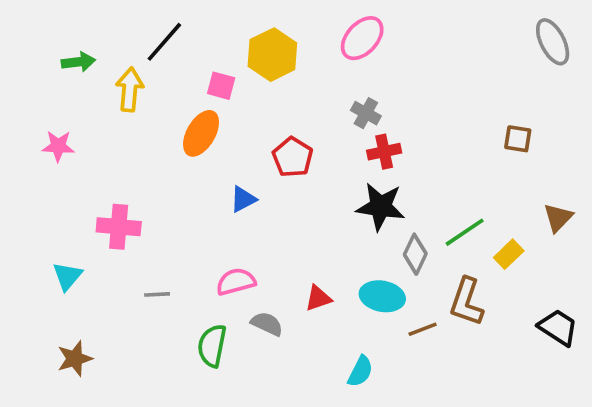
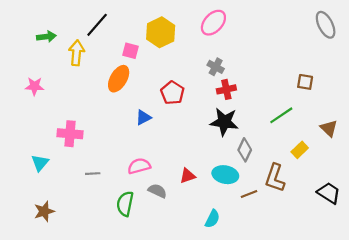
brown triangle: (558, 218) -> (329, 128), turned -30
green line: (465, 232) -> (281, 115), moved

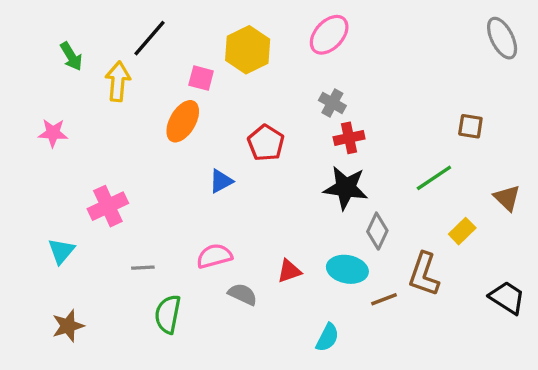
green arrow: (46, 37) -> (71, 56), turned 66
pink cross: (70, 134) -> (108, 206), turned -30
green semicircle: (125, 204) -> (168, 314), moved

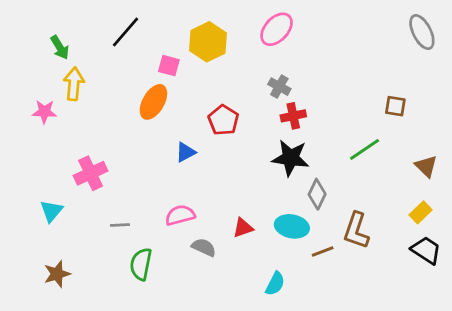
yellow arrow: (118, 81) -> (74, 84), moved
yellow rectangle: (462, 231) -> (421, 212), moved

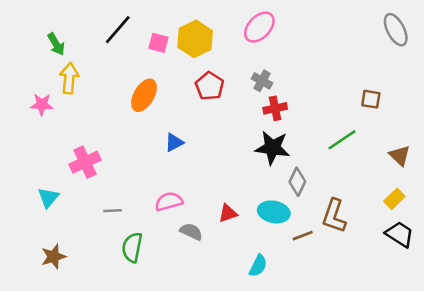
pink square: (169, 66) -> (158, 43), moved
red pentagon: (223, 120) -> (210, 86), moved

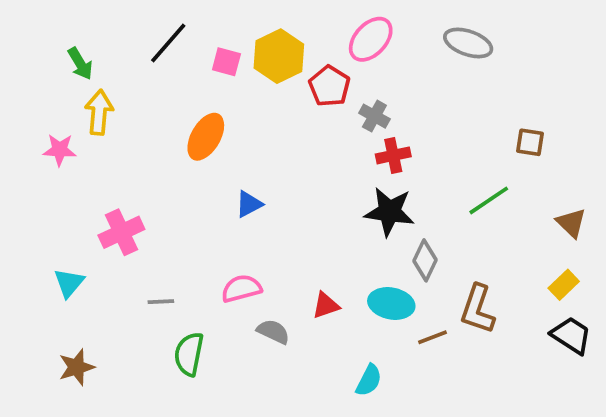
gray ellipse: (396, 30) -> (468, 43), moved, turned -44
red pentagon: (210, 86) -> (329, 86), moved

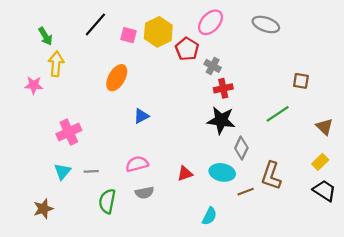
cyan triangle: (69, 283) -> (62, 171), moved
gray semicircle: (273, 332) -> (144, 193), moved, turned 144

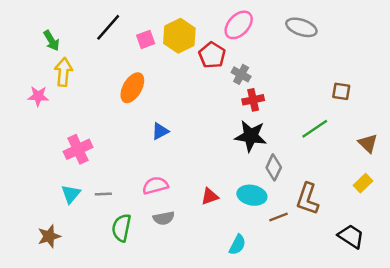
pink square: (128, 35) -> (146, 39), turned -35
black trapezoid: (324, 191) -> (351, 236), moved

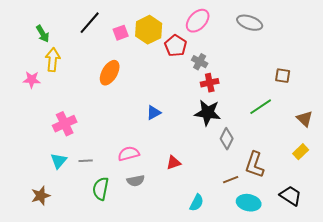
blue triangle: (160, 131) -> (154, 113), moved
cyan ellipse: (252, 195) -> (249, 203), moved

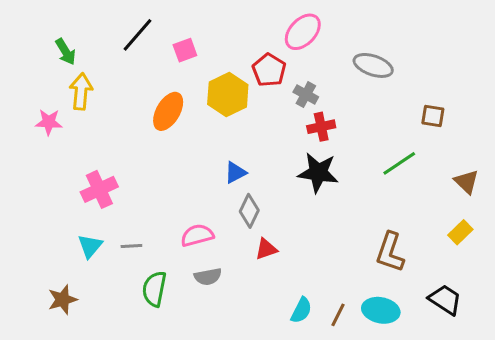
gray ellipse: (250, 23) -> (373, 65), moved
yellow hexagon: (149, 30) -> (228, 95), moved
gray diamond: (227, 139) -> (249, 211), moved
brown line: (231, 180) -> (338, 315), moved, turned -42

